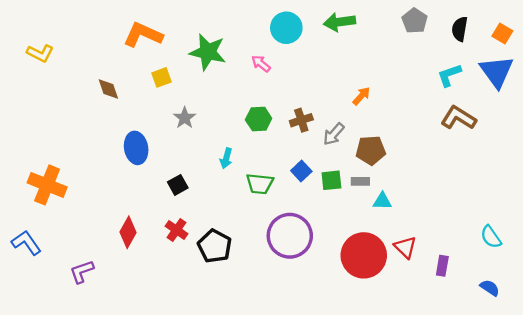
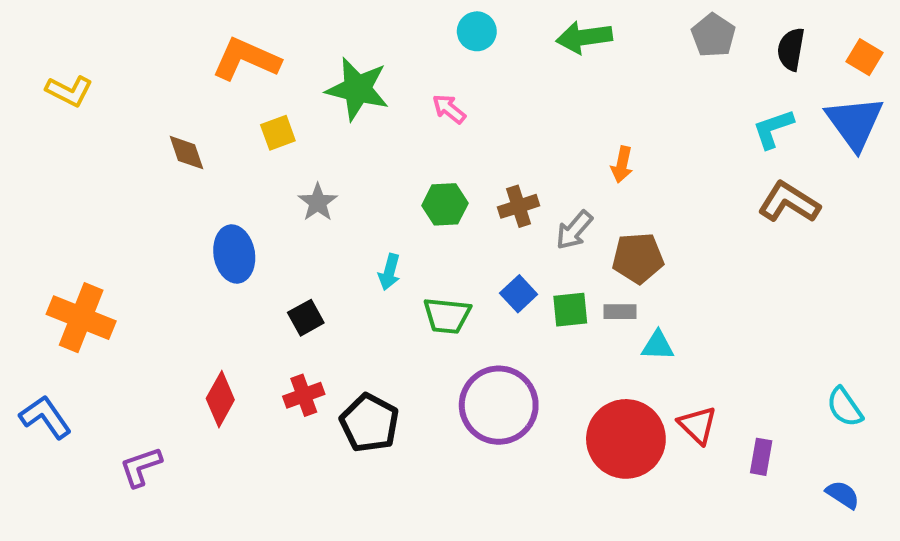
cyan circle: (286, 28) -> (477, 31), moved, size x0.7
orange arrow: (361, 96) -> (622, 165), turned 150
red cross: (177, 230) -> (304, 395), turned 35

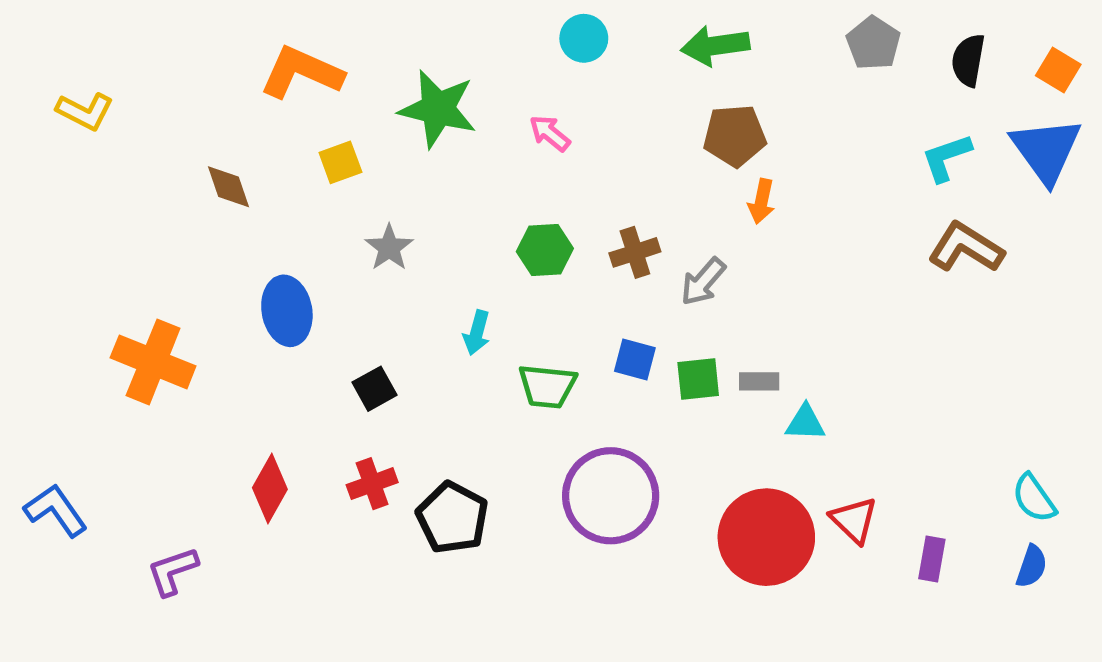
brown pentagon: (638, 258) -> (735, 136), moved
blue square: (519, 294) -> (635, 359), turned -32
orange cross: (81, 318) -> (153, 362), moved
blue semicircle: (843, 495) -> (1032, 566), moved, turned 76

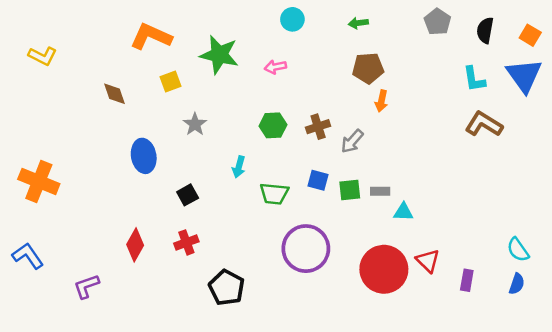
green arrow: (715, 46) -> (358, 23), size x0.6
pink arrow: (550, 133) -> (275, 67), turned -50
cyan L-shape: (946, 158) -> (474, 79), turned -80
orange cross: (153, 362) -> (39, 181), moved
black pentagon: (452, 518) -> (227, 288), moved

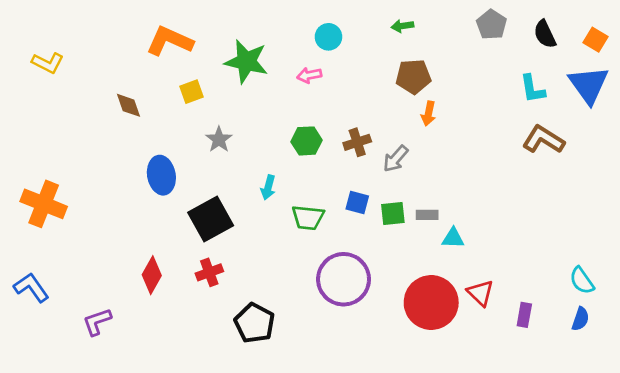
cyan circle: (292, 19) -> (328, 37), moved
black semicircle: (485, 30) -> (545, 34), turned -35
black square: (188, 195) -> (211, 219), size x1.8

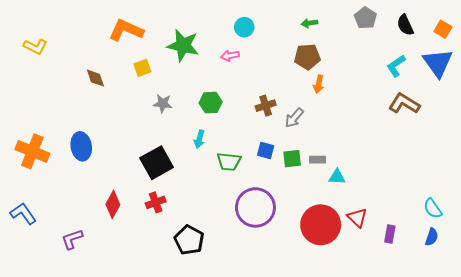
green arrow: (402, 26) -> (309, 23), moved
cyan L-shape: (533, 89) -> (396, 66), turned 65
gray star: (219, 140) -> (163, 104), turned -30
green hexagon: (307, 141) -> (211, 103), moved
blue ellipse: (161, 175) -> (81, 146), moved

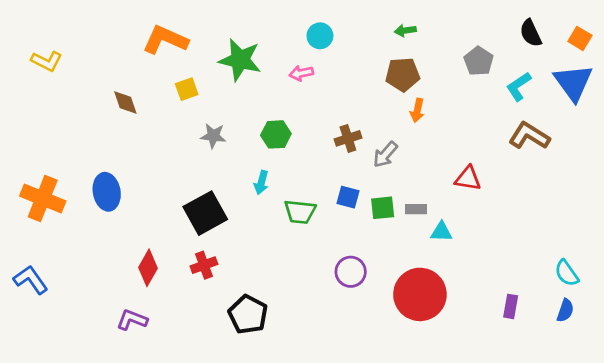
gray pentagon: (365, 18) -> (479, 61), moved
purple circle: (255, 207) -> (351, 272), moved, size x0.6
red triangle: (357, 218) -> (468, 178), moved, turned -35
purple L-shape: (72, 239) -> (132, 320), moved, turned 40

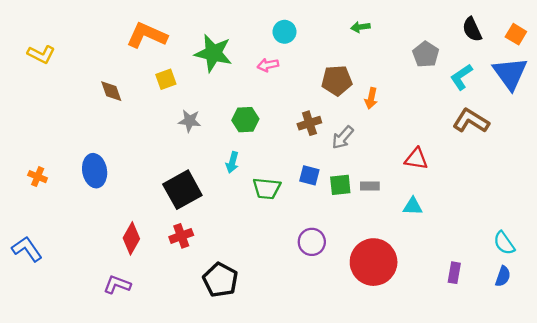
brown pentagon: (403, 74) -> (337, 80), moved
orange cross: (43, 198) -> (38, 177), size x0.5
cyan triangle: (441, 232) -> (413, 206), moved

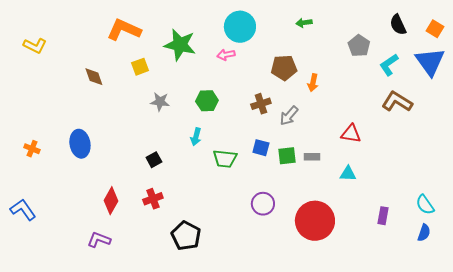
cyan circle: (285, 32) -> (240, 27), size x1.6
black square: (182, 190) -> (154, 160), size x0.5
purple rectangle: (454, 273) -> (383, 216), moved

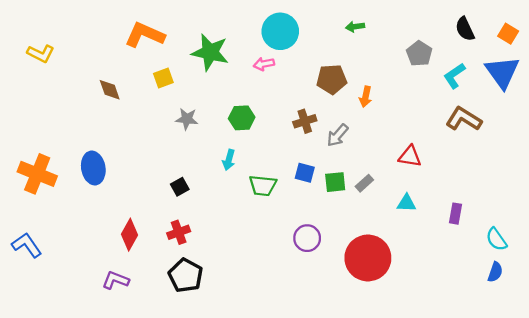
orange cross: (32, 149) -> (37, 174), size x2.0
gray rectangle: (312, 157) -> (364, 183), turned -42
purple rectangle: (383, 216) -> (456, 214), moved
black pentagon: (186, 236) -> (186, 276), moved

